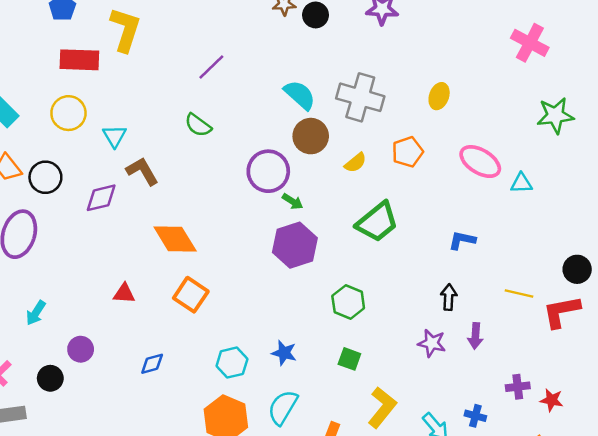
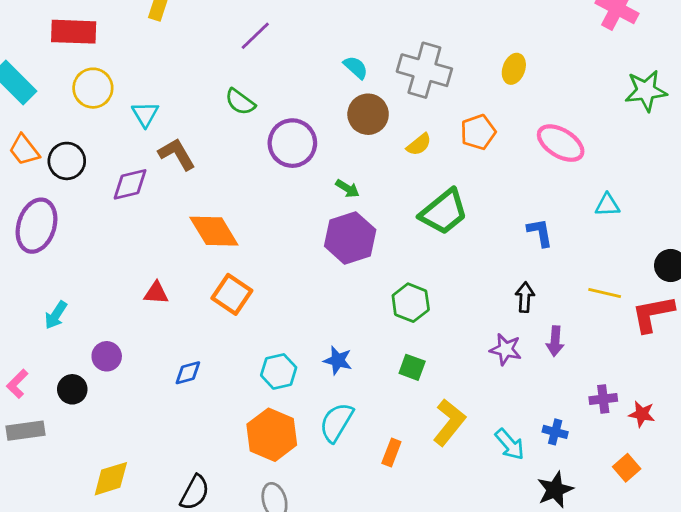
red rectangle: (79, 60) -> (74, 32), moved
cyan semicircle: (300, 95) -> (356, 67), size x0.7
purple circle: (268, 171) -> (292, 143), moved
cyan triangle: (521, 183) -> (607, 205), moved
blue L-shape: (462, 240) -> (540, 232), turned 68

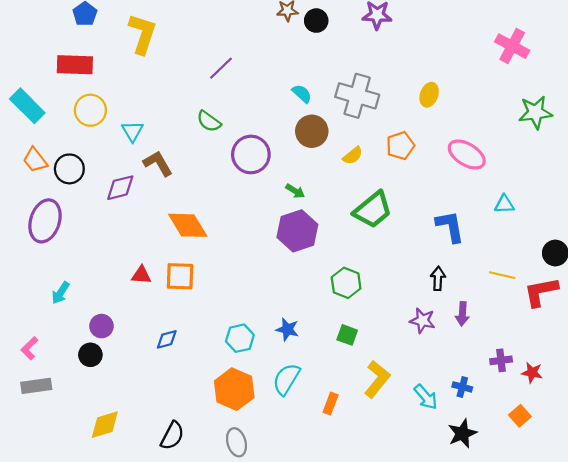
blue L-shape: (540, 232) -> (450, 226), size x1.4
orange square: (232, 294) -> (180, 276), moved, turned -32
black circle: (72, 389) -> (90, 355), moved

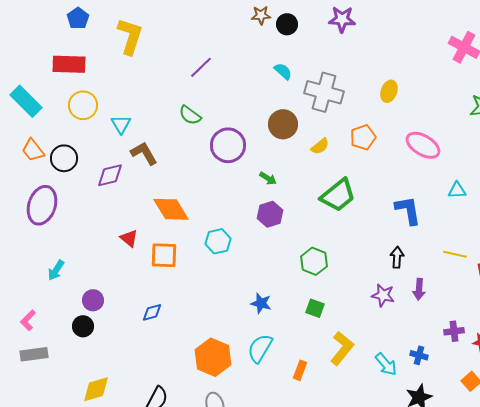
cyan semicircle: (302, 94) -> (283, 71), moved
purple hexagon: (297, 231) -> (270, 214), size x0.7
red triangle: (141, 275) -> (129, 238), moved, turned 36
cyan hexagon: (240, 338) -> (218, 241), moved

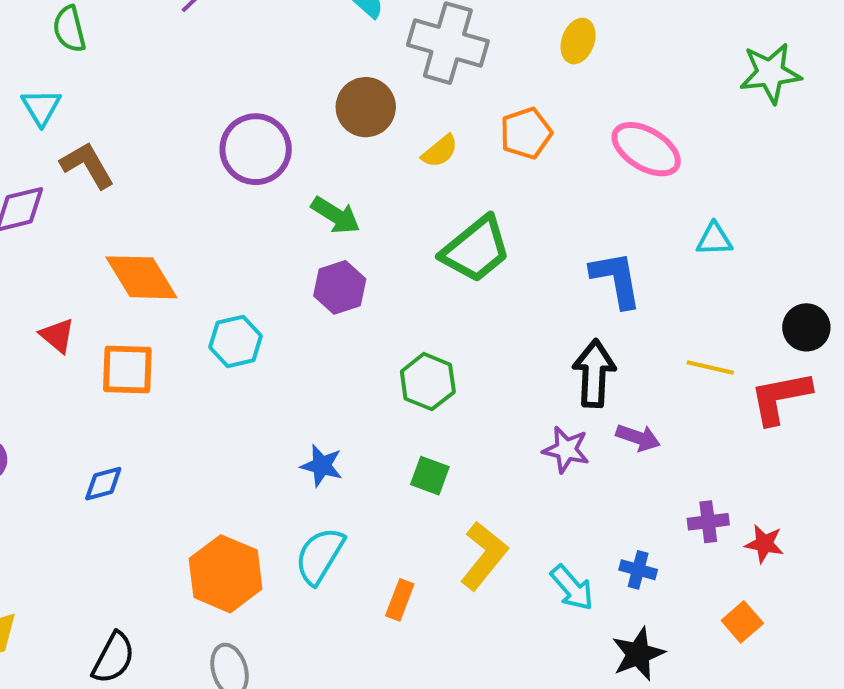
green semicircle: (190, 115) -> (69, 29), moved, turned 40
green arrow: (268, 178) -> (336, 215), size x1.4
black arrow: (397, 257) -> (594, 374), size x1.5
purple arrow: (419, 289) -> (638, 438), turned -75

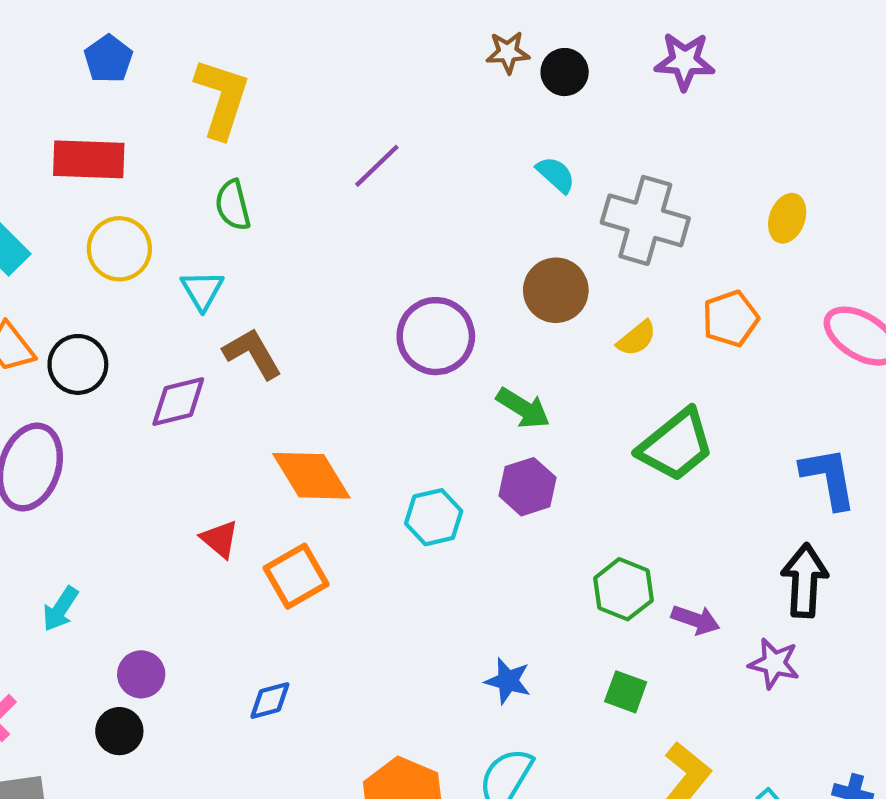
cyan hexagon: (236, 341) -> (434, 517), moved
orange square: (127, 369) -> (296, 576), turned -32
purple arrow: (638, 438) -> (696, 620), moved

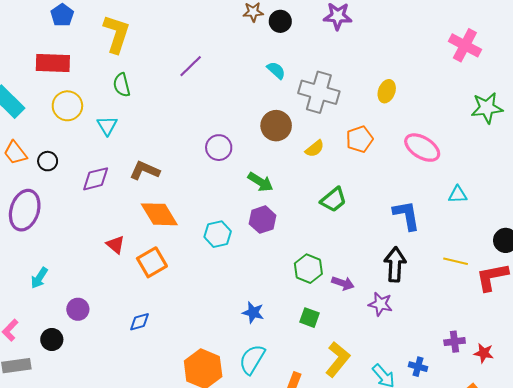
purple circle: (436, 336) -> (219, 148), size x0.7
brown L-shape: (252, 354) -> (145, 170), moved, turned -36
black circle: (78, 364) -> (48, 161), size x0.7
green trapezoid: (676, 445) -> (333, 200), size x0.7
black circle: (119, 731) -> (52, 340), moved

